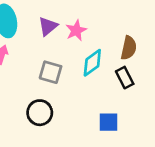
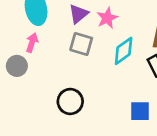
gray square: (51, 72) -> (81, 44), moved

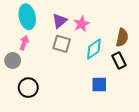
black circle: (70, 101) -> (28, 88), moved
blue square: (140, 111) -> (99, 84), moved

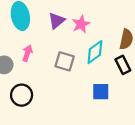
pink arrow: (24, 43) -> (27, 53), moved
gray square: (62, 44) -> (65, 61), moved

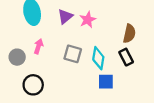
cyan diamond: (95, 52) -> (98, 58), moved, turned -45

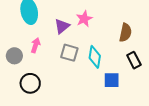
purple triangle: (65, 16) -> (62, 26), moved
black rectangle: (126, 57) -> (134, 60), moved
blue square: (106, 82) -> (112, 80), moved

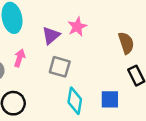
brown semicircle: (125, 33) -> (126, 43), turned -30
cyan diamond: (95, 57) -> (75, 101), moved

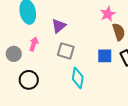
pink star: (77, 27) -> (108, 14), moved
blue square: (110, 99) -> (105, 56), moved

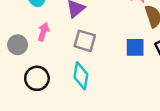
cyan diamond: (78, 78) -> (81, 76), moved

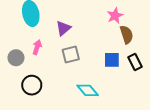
gray square: (85, 41) -> (71, 55), turned -30
cyan diamond: (81, 76) -> (88, 90), moved, turned -50

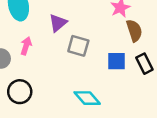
gray square: (71, 55) -> (78, 46), moved, turned 30

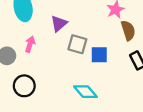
blue square: (116, 61) -> (99, 55), moved

